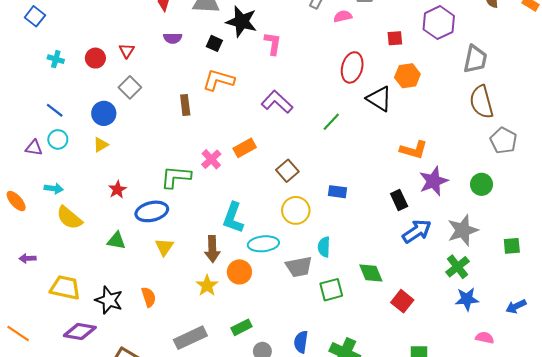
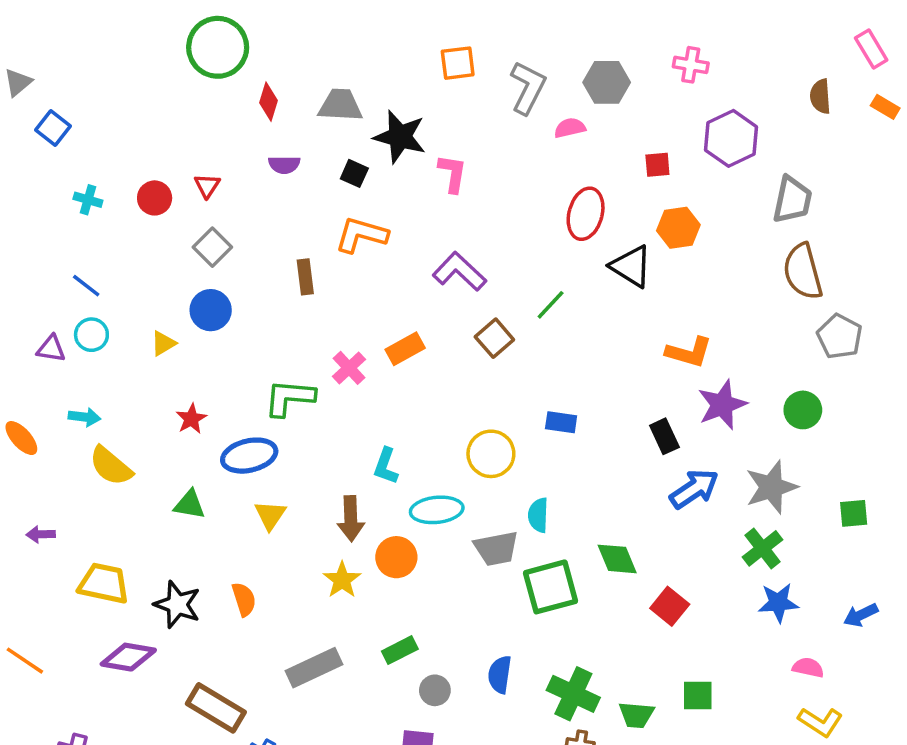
blue circle: (104, 113) -> (211, 310), moved
brown square: (287, 171) -> (494, 338), moved
cyan L-shape: (233, 218) -> (386, 466), size x0.7
green square: (331, 290) -> (551, 587), size x1.4

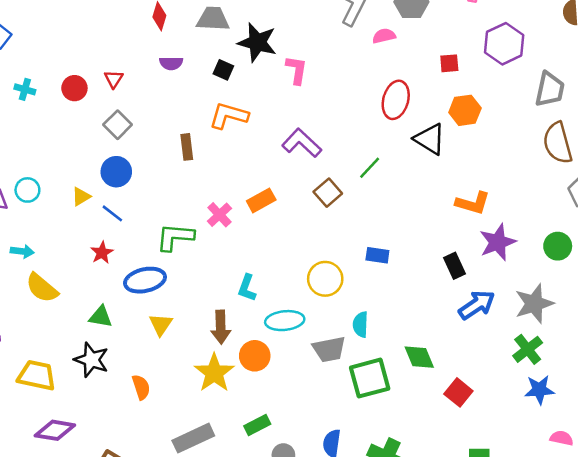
blue line: (86, 286) -> (112, 213), moved
yellow star: (342, 580) -> (214, 373), size x1.4
black star: (177, 604) -> (91, 360), moved

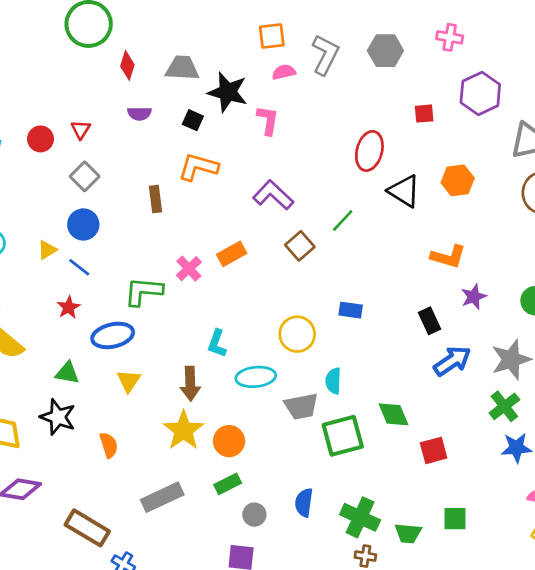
pink semicircle: (384, 36) -> (284, 72), moved
orange hexagon: (465, 110) -> (458, 180), moved
purple star: (498, 242) -> (474, 297), size x0.7
orange circle: (255, 356) -> (229, 441), moved
red square: (458, 392) -> (434, 450), turned 36

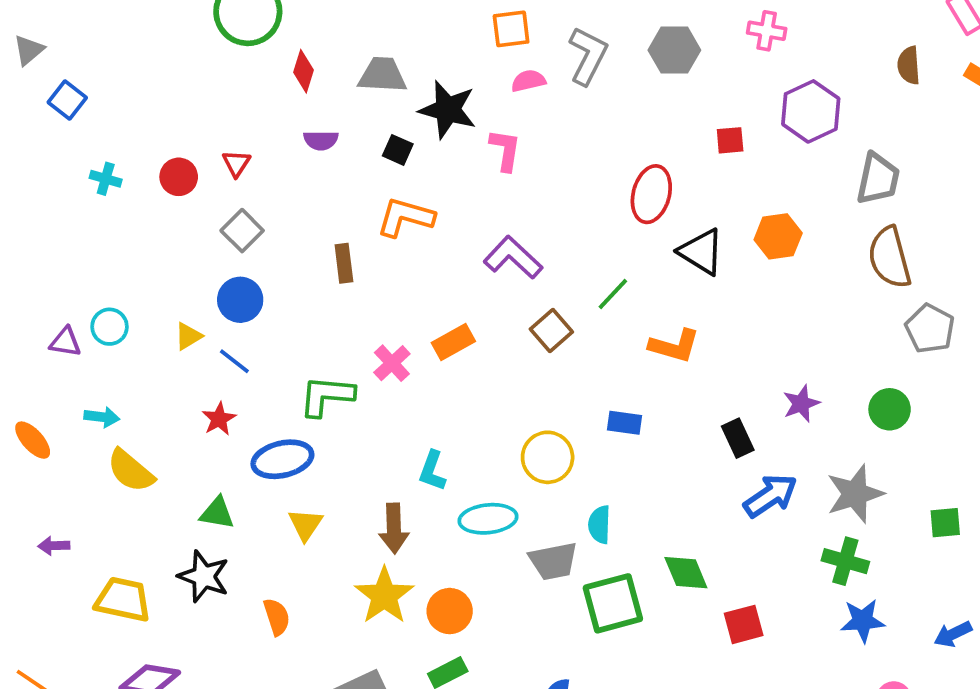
orange L-shape: (448, 257) -> (674, 346), moved
green cross: (504, 406) -> (845, 561), turned -36

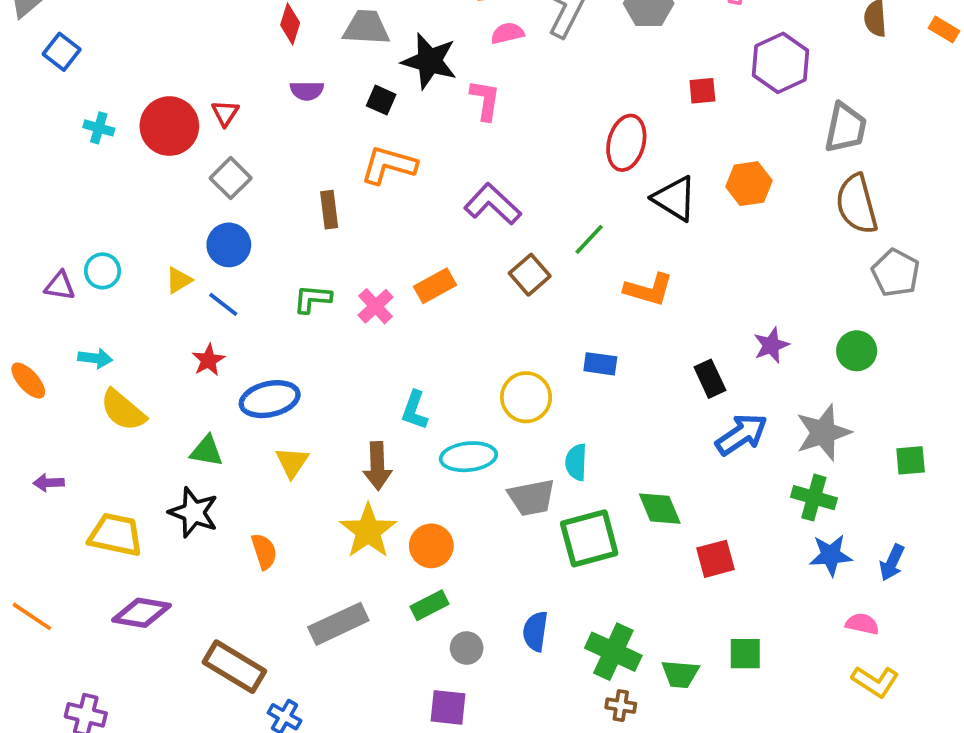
red circle: (179, 177) -> (169, 126), size x1.6
green L-shape: (327, 396) -> (312, 299), moved, size x0.7
blue arrow: (953, 634) -> (892, 563), moved, turned -39

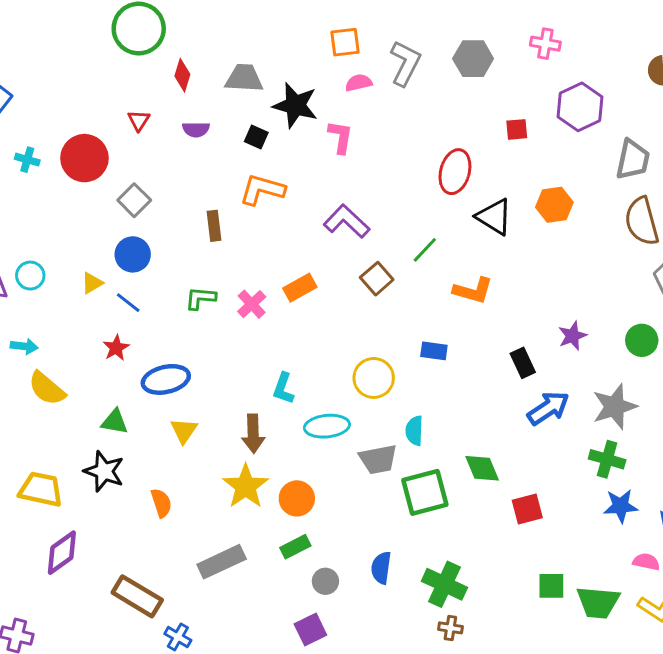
red triangle: (225, 113) -> (139, 120), moved
purple diamond: (142, 613) -> (62, 553), turned -45
green trapezoid: (680, 674) -> (598, 602), moved, size x1.4
purple square: (448, 707) -> (310, 629), turned -32

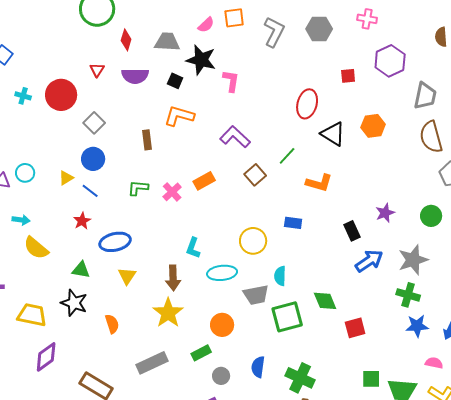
pink semicircle: (359, 83) -> (206, 25), moved, turned 150
purple semicircle: (196, 129) -> (135, 76), size x1.5
orange circle: (297, 498) -> (222, 325), moved

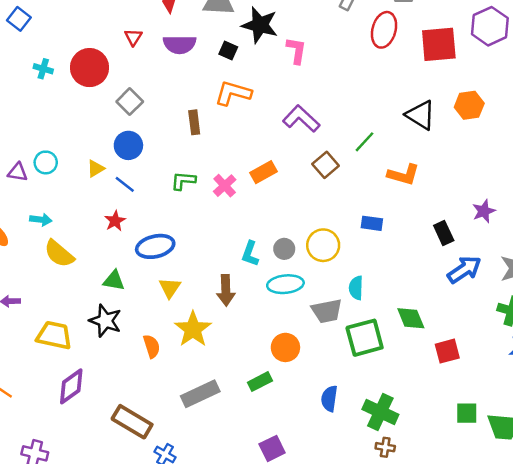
red square: (348, 76) -> (439, 44), size x2.0
red ellipse: (307, 104) -> (384, 30), moved
yellow star: (168, 313) -> (193, 329), moved
gray circle: (221, 376) -> (284, 249), moved

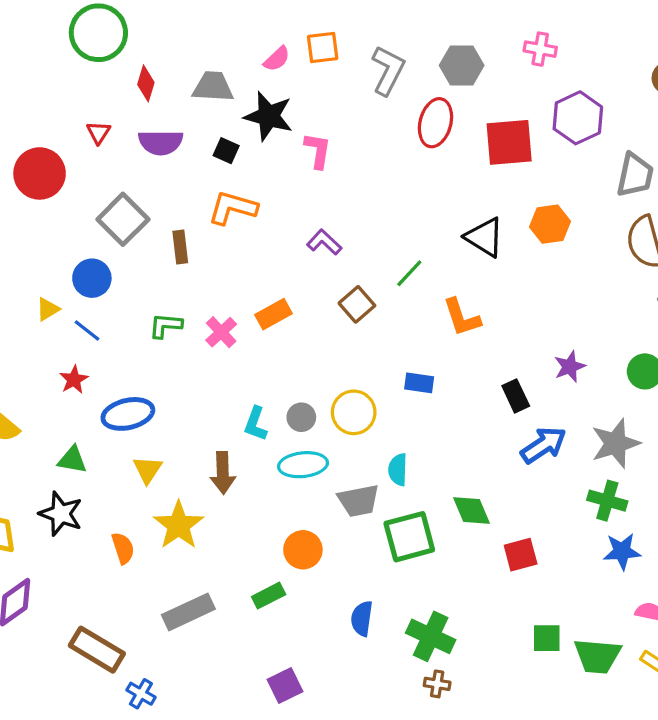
gray square: (130, 102) -> (123, 219), moved, size x1.4
purple L-shape: (301, 119) -> (324, 242), size x0.7
orange L-shape: (403, 175) -> (462, 317), turned 56

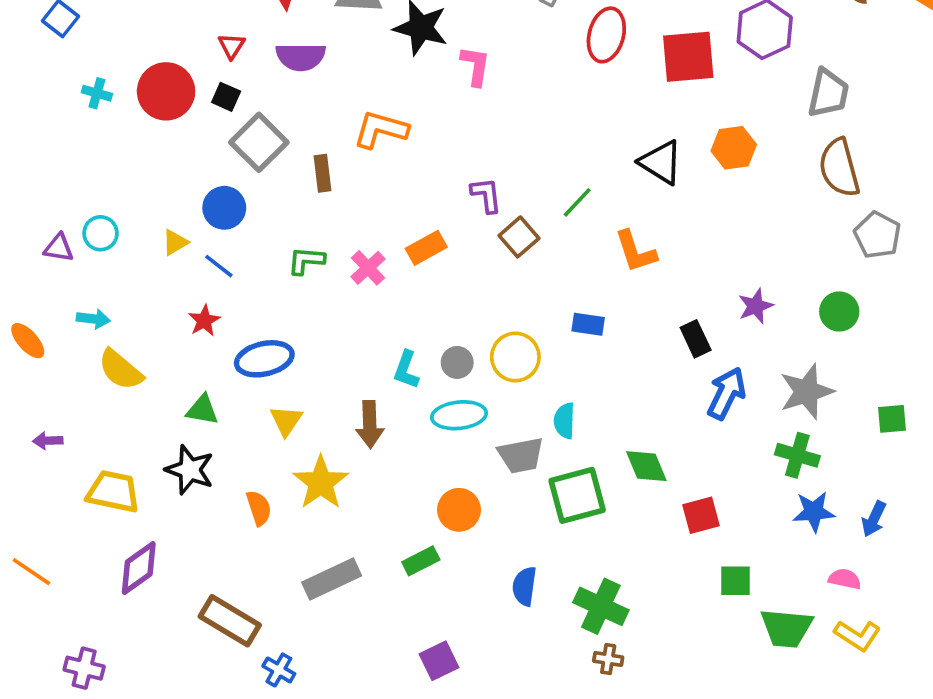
black square: (226, 151) -> (226, 97), moved
purple L-shape: (324, 242) -> (486, 195), moved, turned 40
blue arrow: (543, 445) -> (726, 393), turned -30
green square: (547, 638) -> (736, 581), moved

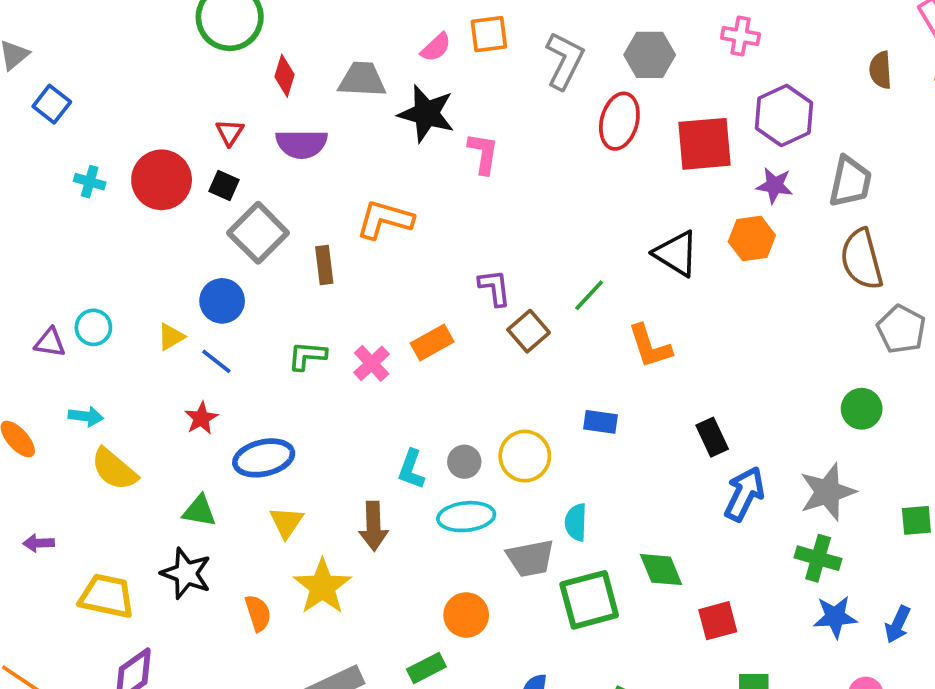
purple star: (756, 306) -> (775, 185), moved, turned 30

